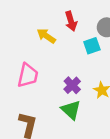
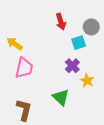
yellow arrow: (46, 36) -> (15, 44), moved
purple cross: (72, 85) -> (72, 66), moved

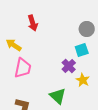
red arrow: (61, 22) -> (33, 23), moved
cyan square: (79, 43) -> (82, 50), moved

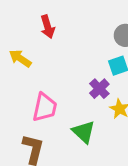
pink trapezoid: (23, 68) -> (45, 107), moved

